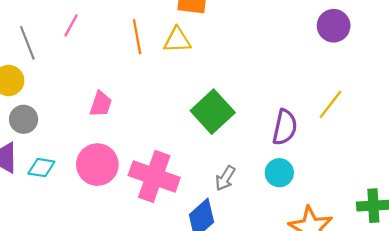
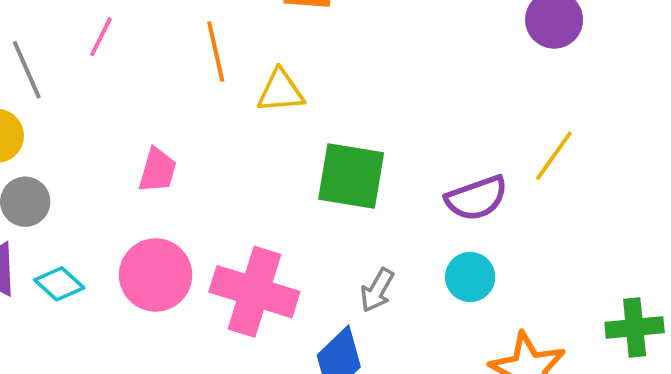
yellow triangle: (177, 40) -> (281, 91), moved
green square: (213, 112) -> (351, 176), turned -36
purple semicircle: (285, 127) -> (476, 198), turned 60
cyan diamond: (41, 168) -> (59, 284), turned 36

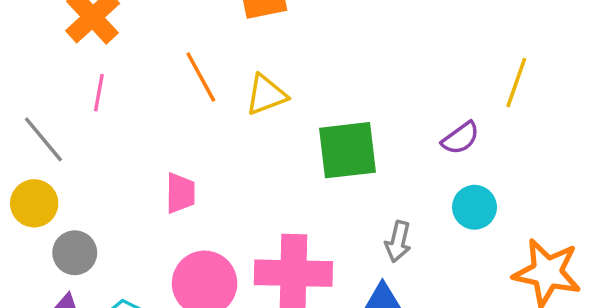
purple semicircle: (476, 198) -> (460, 138), size x0.7

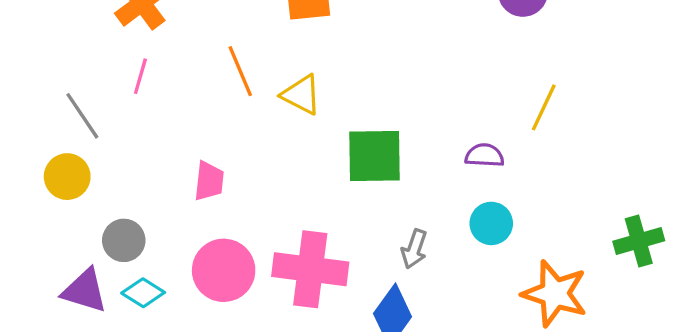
yellow triangle: (266, 95) -> (301, 95), turned 42
purple semicircle: (460, 138) -> (484, 155), turned -147
gray circle: (75, 253) -> (124, 240), moved

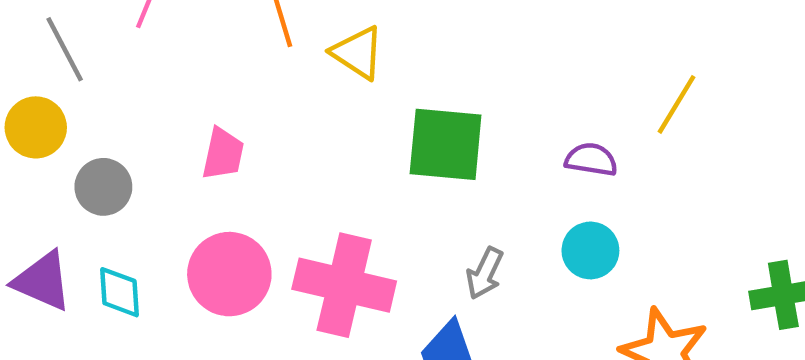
gray circle: (124, 240) -> (103, 187), moved
cyan diamond: (143, 293) -> (120, 292), turned 48

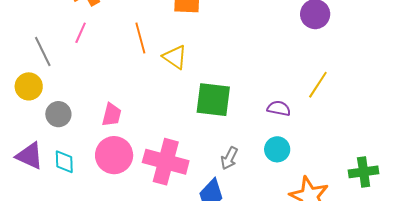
pink trapezoid: (223, 154) -> (112, 115), moved

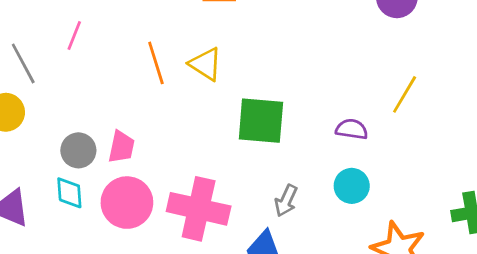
orange line: (140, 38) -> (156, 63), moved
gray circle: (58, 114) -> (78, 150), moved
cyan diamond: (64, 162) -> (69, 193), moved

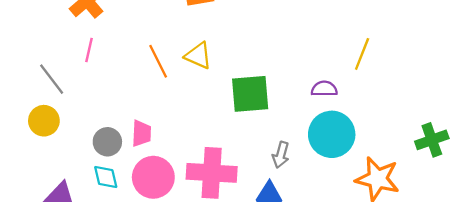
cyan circle: (352, 186) -> (332, 134), size x1.6

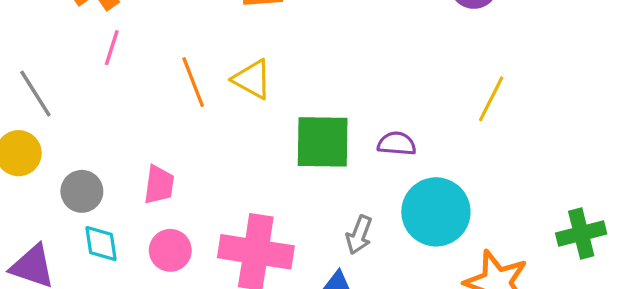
pink line: (89, 50) -> (112, 48), moved
purple semicircle: (324, 89) -> (397, 144), moved
gray circle: (107, 142) -> (82, 191), moved
pink circle: (153, 177) -> (170, 250), size x0.7

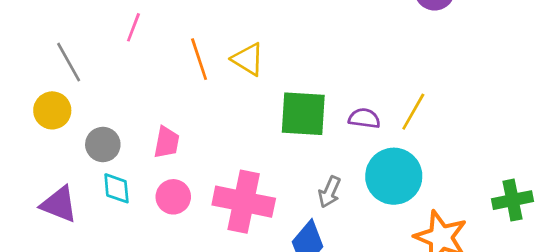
yellow line: (491, 99) -> (413, 112), moved

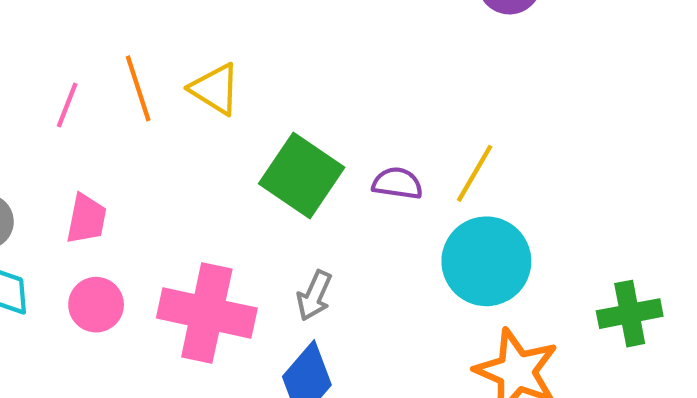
pink line: (133, 27) -> (67, 105), moved
green square: (303, 114) -> (302, 176), turned 30
cyan circle: (394, 176) -> (486, 261), moved
gray arrow: (329, 192) -> (314, 296), moved

